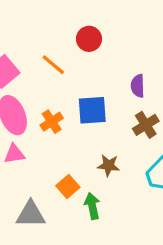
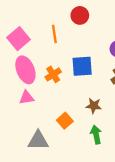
orange line: (53, 65) -> (54, 34), turned 42
green arrow: (92, 206) -> (96, 135), moved

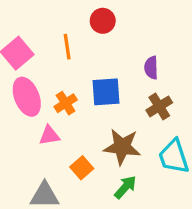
pink triangle: (27, 98) -> (49, 136), moved
brown star: (94, 106) -> (122, 147), size x1.6
green arrow: (96, 135) -> (125, 187), turned 54

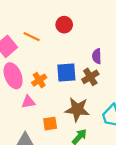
orange line: (67, 47) -> (32, 37), moved, turned -56
brown cross: (159, 106) -> (90, 77), moved
orange square: (82, 168) -> (50, 124), turned 32

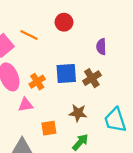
purple semicircle: (97, 56) -> (101, 47), moved
brown star: (77, 109) -> (78, 113), size x0.7

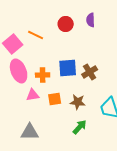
purple semicircle: (101, 47) -> (91, 20), moved
orange cross: (37, 82) -> (43, 75), turned 32
orange square: (49, 128) -> (55, 99), moved

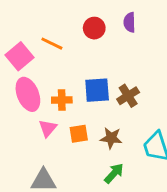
pink triangle: (33, 95) -> (48, 128), turned -40

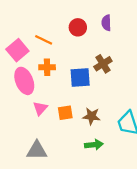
brown cross: (128, 96) -> (103, 64), moved
orange cross: (62, 100) -> (47, 67), moved
green arrow: (114, 173) -> (94, 145), turned 42

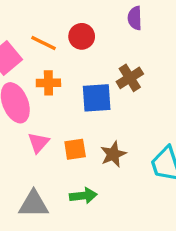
red circle: (78, 27) -> (82, 36), moved
brown star: (92, 116) -> (113, 154), turned -30
green arrow: (94, 145) -> (83, 196), moved

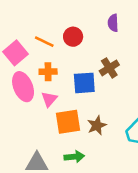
pink triangle: (38, 143) -> (49, 99), moved
orange square: (75, 149) -> (68, 122), size x1.5

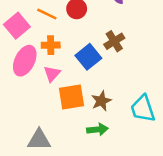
blue square: (84, 83) -> (88, 57), turned -35
pink ellipse: (23, 87) -> (25, 61), turned 48
green arrow: (74, 157) -> (97, 129), moved

